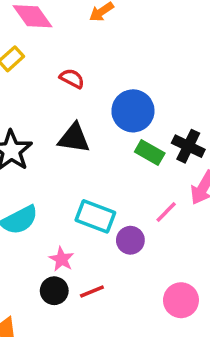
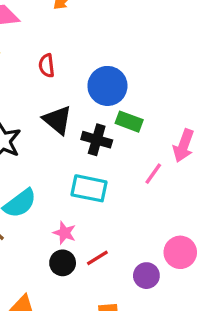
red semicircle: (72, 78) -> (47, 66), turned -115
black triangle: (74, 138) -> (57, 120), turned 40
black cross: (188, 146) -> (97, 140), moved
purple circle: (130, 240) -> (146, 276), moved

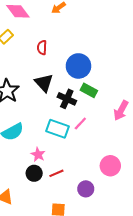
pink line: (153, 174) -> (80, 124), moved
pink circle: (180, 252) -> (110, 166), moved

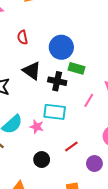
pink line: (80, 124) -> (89, 100), moved
pink star: (38, 155) -> (37, 127), moved
red line: (56, 173) -> (71, 146), moved

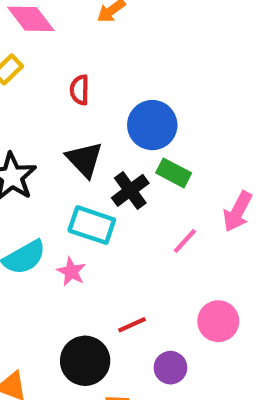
black cross: (57, 81) -> (130, 190), turned 30
cyan rectangle: (55, 112) -> (92, 225), moved
black circle: (42, 160) -> (85, 361), moved, size x1.5

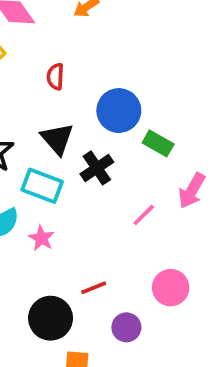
green rectangle: (174, 173) -> (158, 143), moved
cyan rectangle: (92, 225) -> (42, 186), moved

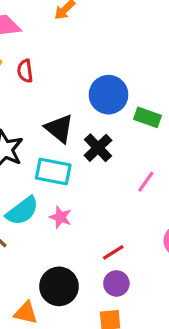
red semicircle: (55, 77) -> (25, 71), moved
black circle: (51, 318) -> (59, 286), moved
purple circle: (126, 327) -> (116, 283), moved

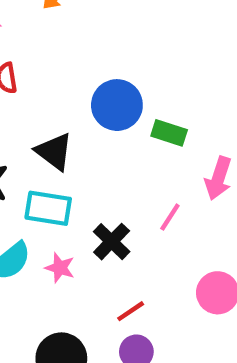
black cross: (98, 148) -> (112, 242), moved

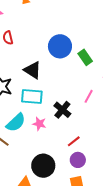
green rectangle: (169, 133) -> (85, 57), turned 42

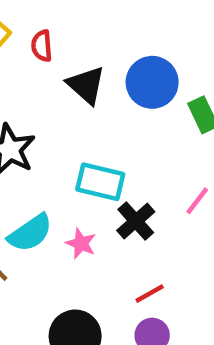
black triangle: (33, 70) -> (86, 85), moved
cyan rectangle: (32, 97) -> (100, 182), moved

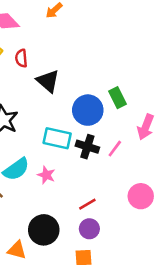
blue circle: (152, 82) -> (88, 110), moved
black cross: (136, 221) -> (87, 147), moved, turned -30

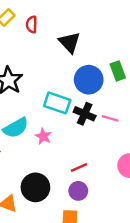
black triangle: (48, 81) -> (70, 42), moved
pink line: (115, 149) -> (110, 118), turned 63

